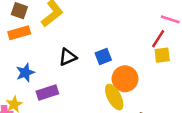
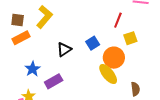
red line: (158, 39) -> (118, 20), moved
yellow square: (162, 55) -> (130, 38), moved

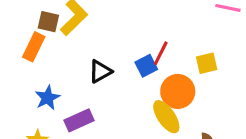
brown square: (18, 20) -> (48, 22), moved
red line: (118, 20) -> (161, 53), moved
orange rectangle: (21, 38) -> (34, 47), turned -42

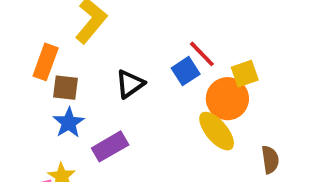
brown square: (48, 22) -> (66, 88), moved
red line: (161, 53) -> (202, 54), turned -65
yellow square: (207, 63) -> (245, 74), moved

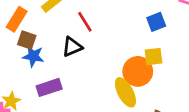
red line: (202, 54) -> (85, 22), moved
blue square: (186, 71) -> (156, 22), moved
blue star: (69, 123) -> (33, 56), moved, turned 30

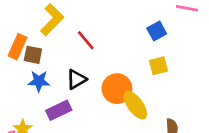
brown square: (27, 40) -> (33, 55), moved
black triangle: (72, 47) -> (76, 79), moved
orange circle: (138, 71) -> (117, 89), moved

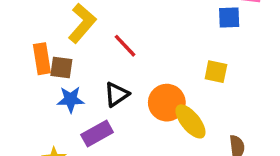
blue square: (157, 31) -> (229, 17), moved, turned 30
orange rectangle: (18, 47) -> (42, 59), turned -30
yellow square: (158, 66) -> (216, 72), turned 30

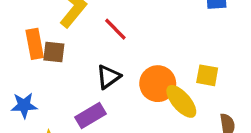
yellow square: (216, 72) -> (207, 75), moved
blue star: (71, 99) -> (24, 105), moved

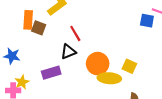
red line: (115, 29) -> (75, 33), moved
yellow ellipse: (181, 101) -> (109, 78), turned -60

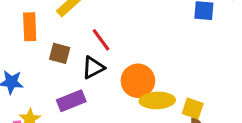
brown square: (39, 28) -> (60, 53), moved
yellow square: (129, 66) -> (193, 109), moved

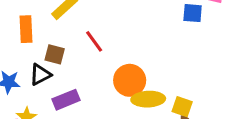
black triangle: (93, 68) -> (40, 75), moved

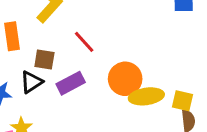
purple rectangle: (66, 100) -> (71, 83), moved

